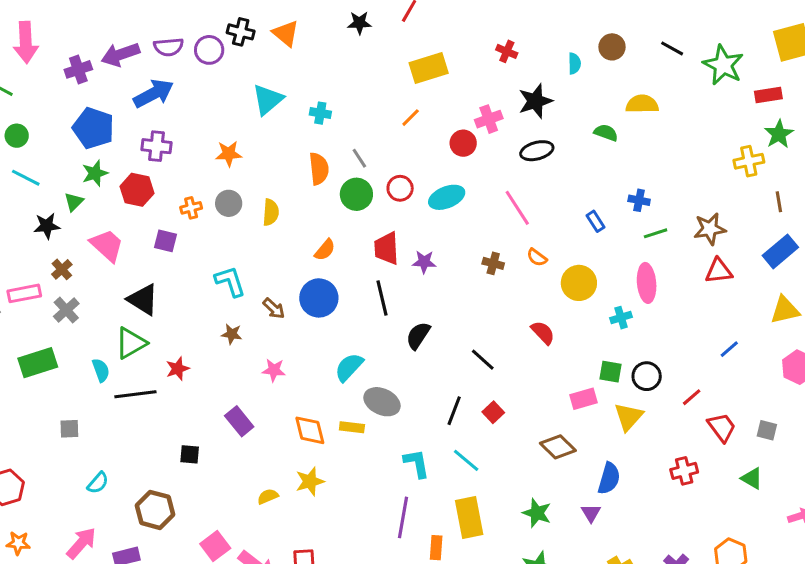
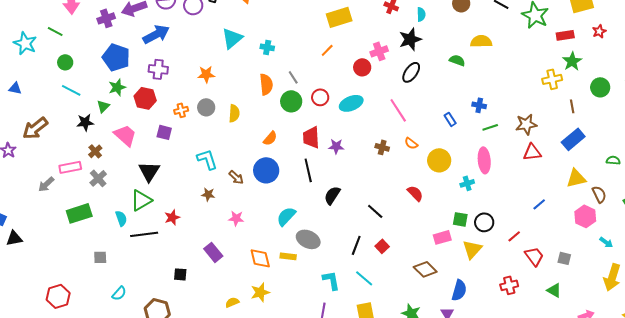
cyan semicircle: (574, 63) -> (421, 14), moved
black ellipse: (537, 151) -> (411, 72), turned -40
black triangle: (143, 299) -> (149, 171), turned 30

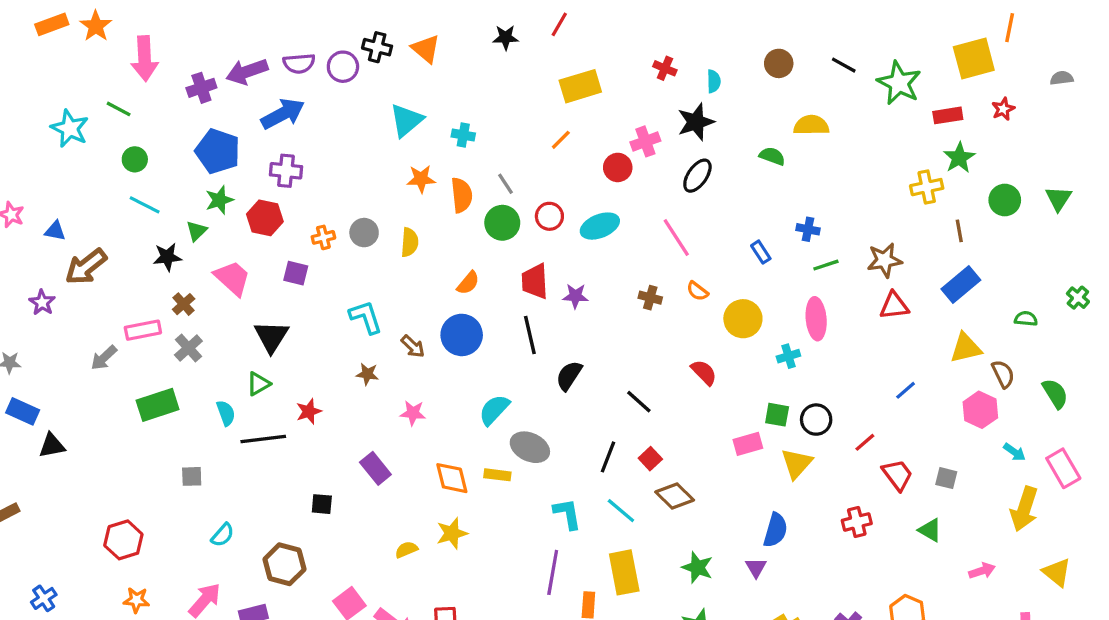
orange star: (206, 74) -> (421, 179), moved
blue triangle: (15, 88) -> (55, 231), moved
green triangle: (141, 200) -> (258, 384), size x0.7
brown diamond: (425, 269) -> (675, 496), moved

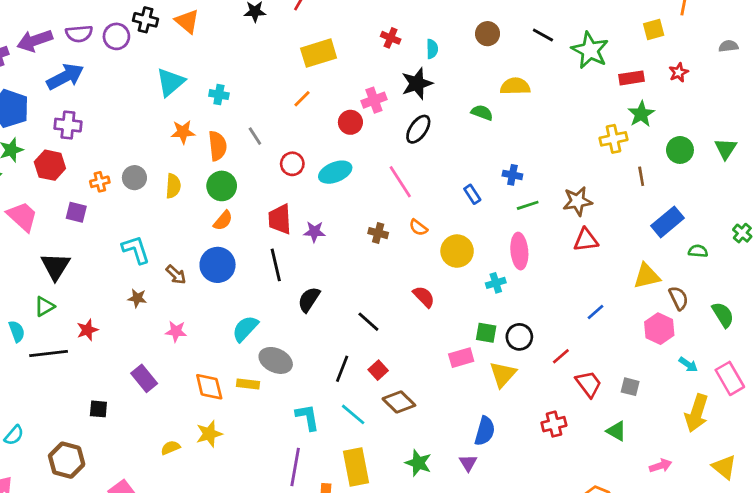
yellow square: (974, 59) -> (654, 30), size x0.6
green circle: (502, 223) -> (222, 186), moved
blue rectangle: (961, 285) -> (668, 222), moved

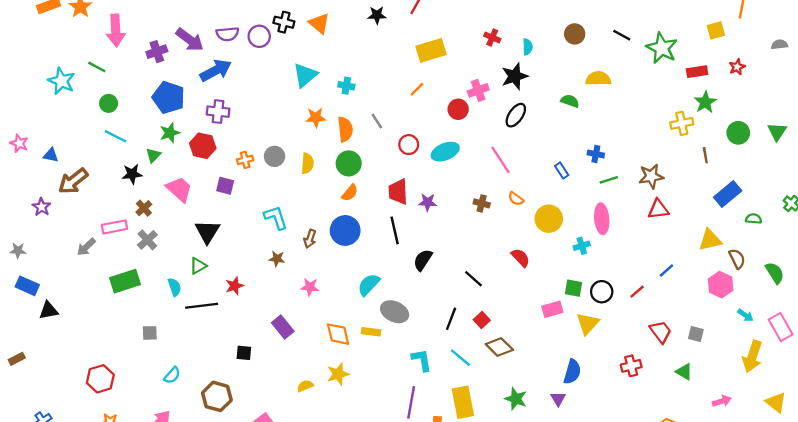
purple arrow: (35, 41) -> (190, 40), turned -124
brown arrow: (176, 275) -> (310, 239), turned 66
red line: (561, 356) -> (637, 292), moved

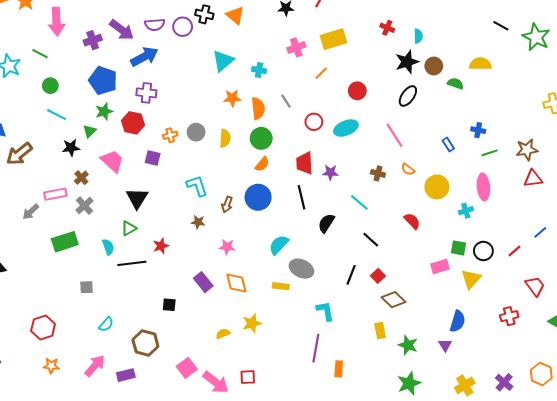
brown circle: (575, 34) -> (434, 66), moved
pink cross: (478, 90) -> (296, 47), moved
orange diamond: (338, 334) -> (236, 283), moved
cyan line: (460, 358) -> (359, 202), moved
yellow rectangle: (463, 402) -> (380, 331), moved, size x0.6

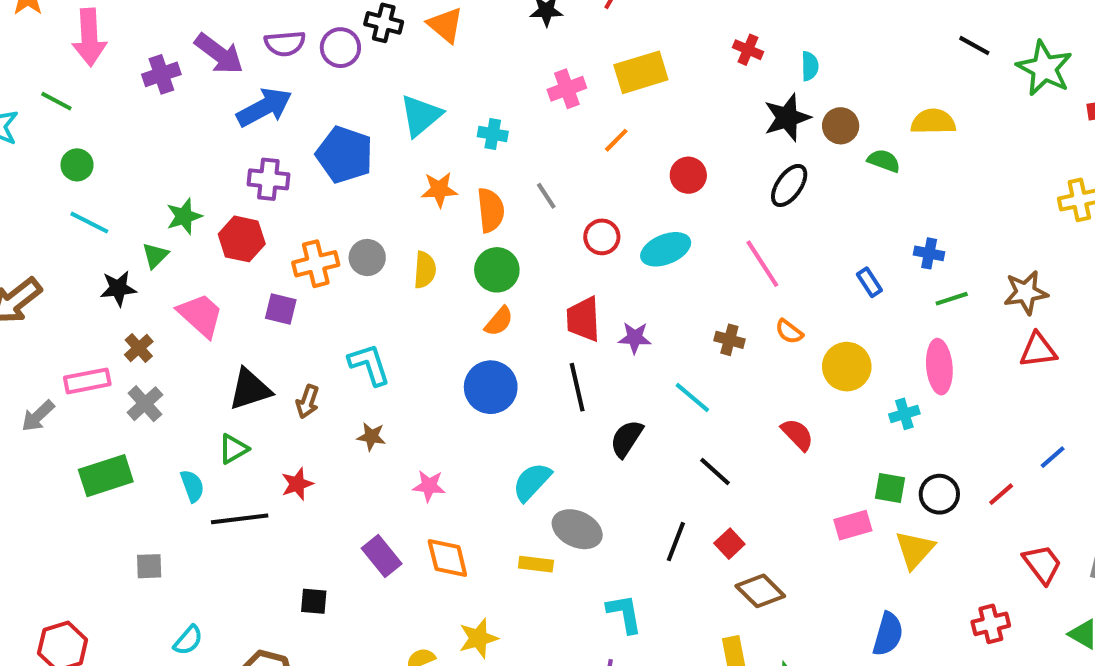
blue pentagon: (103, 80) -> (345, 155), moved
orange cross: (170, 135) -> (316, 264), size x1.5
black triangle: (137, 198) -> (250, 389), turned 40
brown arrow: (227, 204) -> (308, 402), moved

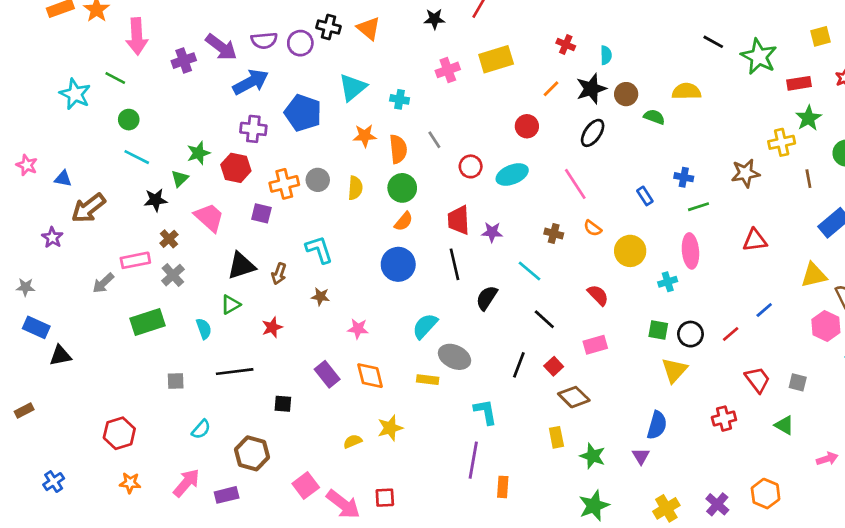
orange line: (616, 140) -> (551, 89), moved
brown star: (1026, 292) -> (745, 173), moved
black line: (240, 519) -> (235, 372), moved
pink rectangle: (853, 525) -> (595, 345), moved

